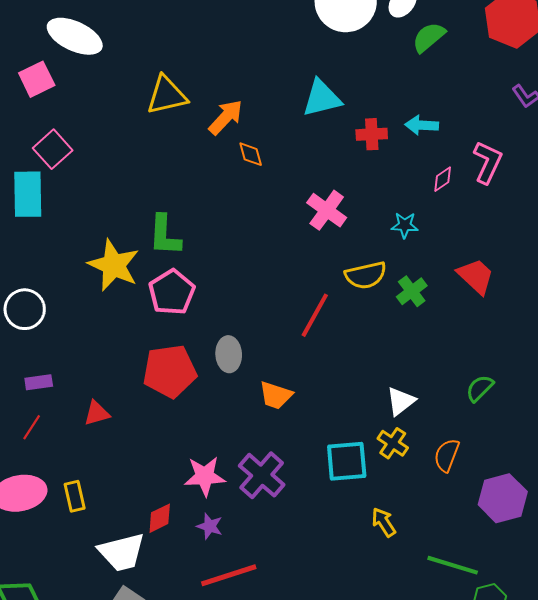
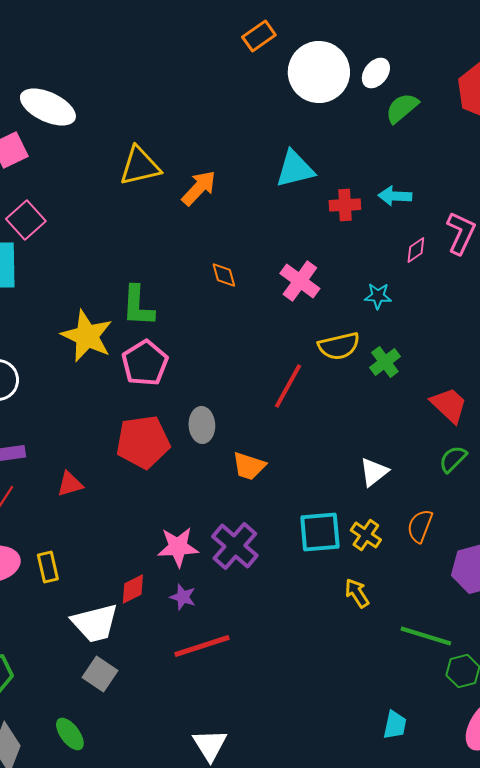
orange diamond: (251, 154) -> (224, 275), moved
red trapezoid: (476, 276) -> (449, 405), moved
yellow cross: (393, 443) -> (366, 535), moved

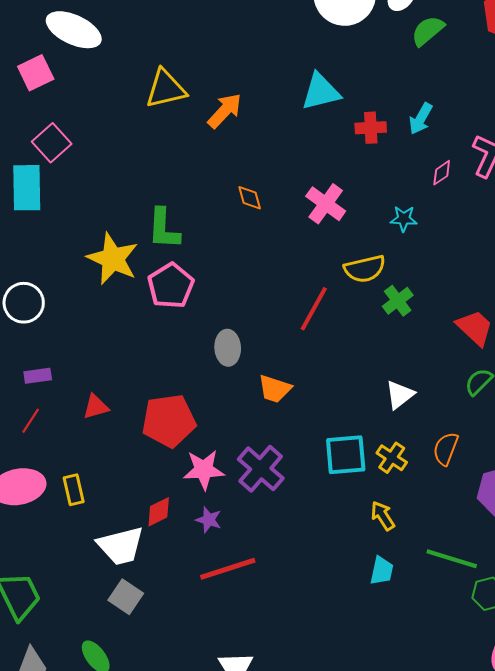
cyan arrow: (395, 196) -> (421, 119), turned -64
green cross: (385, 362) -> (398, 301), moved
red pentagon: (143, 442) -> (169, 421), moved
cyan trapezoid: (395, 725) -> (382, 571), moved

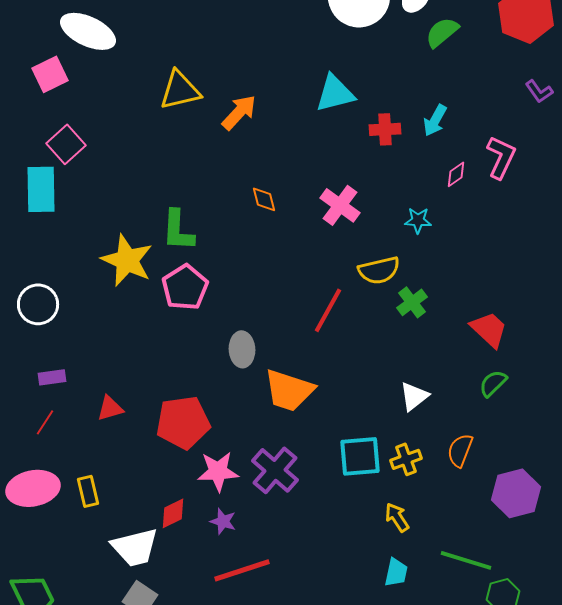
orange trapezoid: (275, 389) -> (289, 390), size x1.5
yellow cross: (392, 458) -> (406, 459), turned 36

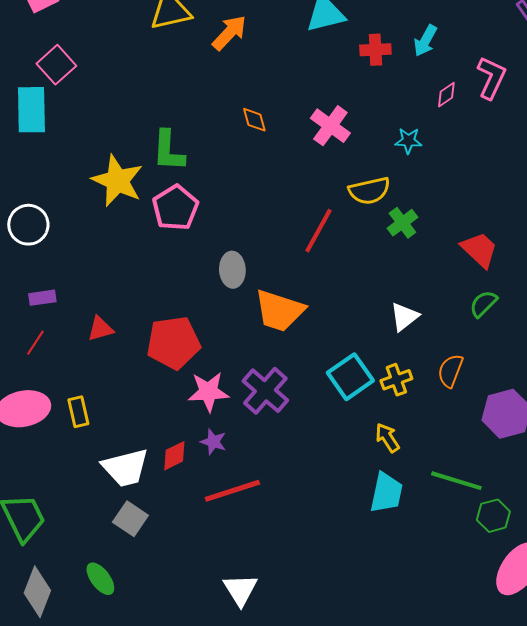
cyan square: (360, 456) -> (350, 377), turned -30
red diamond: (173, 513) -> (174, 456), moved
cyan trapezoid: (396, 572) -> (386, 493), size x1.4

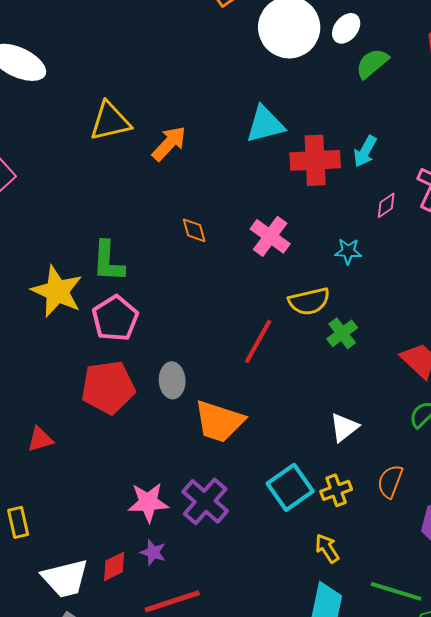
red cross: (375, 50) -> (315, 160), size x1.6
red pentagon: (173, 343) -> (108, 387), moved

